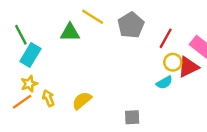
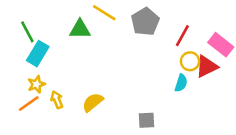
cyan semicircle: (164, 83) -> (181, 83), turned -42

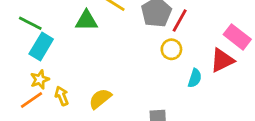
green line: (27, 32) -> (30, 23), turned -35
red line: (182, 36) -> (180, 20), moved
yellow circle: (190, 61) -> (171, 49), moved

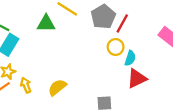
red triangle: (222, 60) -> (137, 78), moved
cyan semicircle: (195, 78) -> (130, 58), moved

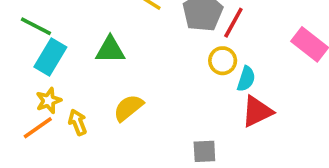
green triangle: (46, 23) -> (110, 50), moved
yellow semicircle: (57, 87) -> (128, 108), moved

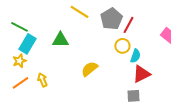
yellow star: (49, 101) -> (19, 61), moved
yellow semicircle: (128, 108) -> (89, 69), moved
gray square: (204, 151) -> (133, 96), moved

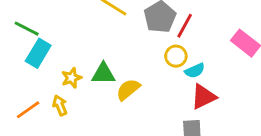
green triangle: (60, 40) -> (103, 74), moved
cyan semicircle: (135, 56) -> (195, 71), turned 48
yellow star: (19, 61) -> (72, 78), moved

